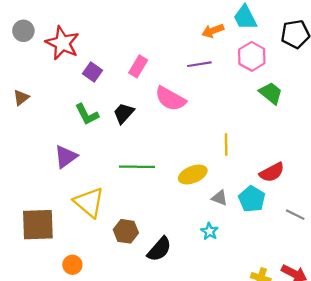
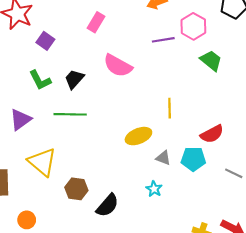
purple line: (199, 64) -> (163, 40), moved
pink rectangle: (138, 66) -> (96, 22), moved
green line: (137, 167) -> (70, 114), moved
cyan pentagon: (252, 199) -> (193, 159), turned -30

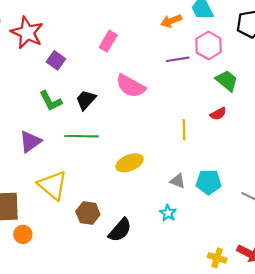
red semicircle: (212, 134) -> (218, 114), moved, size x0.7
yellow ellipse: (138, 136) -> (130, 163), moved
orange circle: (27, 220) -> (23, 234), moved

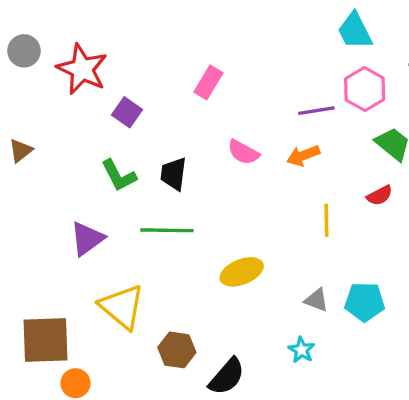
orange arrow: (171, 21) -> (303, 156), moved
pink semicircle: (131, 86) -> (243, 152), size x0.7
black trapezoid: (86, 100) -> (174, 174), turned -35

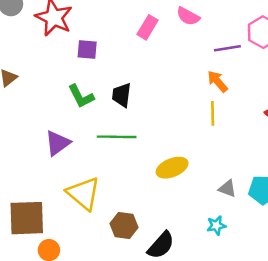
purple square: (127, 112) -> (87, 49), turned -30
pink semicircle: (243, 152) -> (188, 16), moved
orange arrow: (303, 156) -> (218, 81), turned 70
yellow line: (326, 220) -> (213, 113), moved
cyan star: (301, 350) -> (216, 225), turned 30

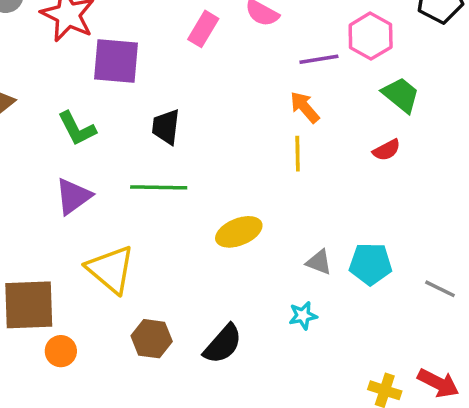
purple square: (87, 49) -> (116, 61), size x1.6
green L-shape: (81, 96) -> (77, 129), moved
brown hexagon: (124, 225) -> (152, 339), moved

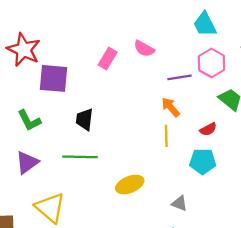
red semicircle: (387, 150) -> (208, 129), moved
cyan pentagon: (371, 264) -> (203, 161), moved

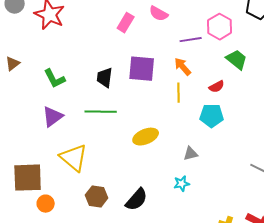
purple square: (54, 78) -> (142, 69), moved
gray triangle: (179, 203) -> (191, 154), turned -35

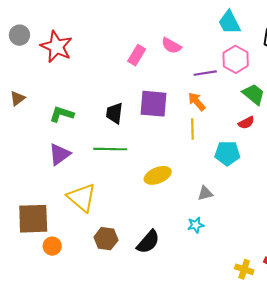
green L-shape: (55, 79) -> (62, 114), turned 135
red semicircle: (217, 87) -> (246, 123), moved

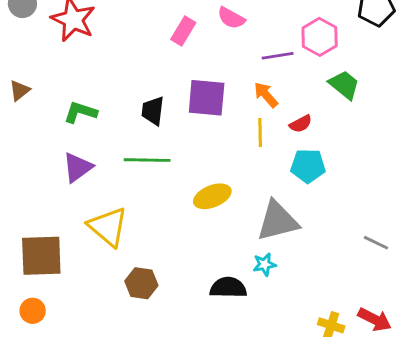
red semicircle: (246, 123) -> (301, 124), moved
gray triangle: (205, 193) -> (278, 221), size x2.0
black semicircle: (148, 242) -> (228, 288), moved, turned -130
orange circle: (52, 246) -> (33, 311), moved

